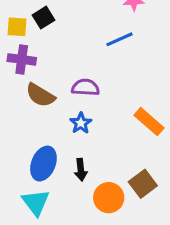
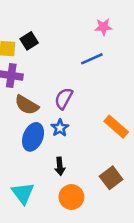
purple semicircle: (85, 87) -> (64, 99), turned -65
blue ellipse: (43, 164) -> (33, 137), moved
orange circle: (109, 198) -> (71, 197), moved

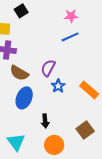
pink star: (103, 27) -> (71, 16), moved
black square: (29, 41) -> (21, 11), moved
blue star: (60, 128) -> (58, 86), moved

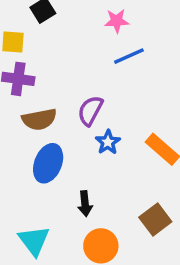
pink star: (71, 16) -> (117, 21), moved
brown semicircle: (19, 73) -> (39, 119), turned -42

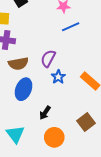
black arrow: (85, 204) -> (45, 113), turned 40

